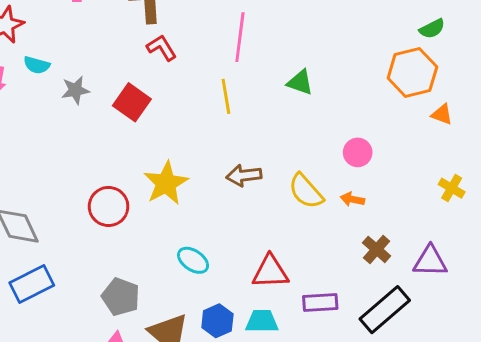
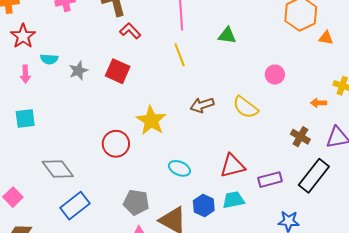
orange arrow: (352, 199) -> (319, 103), moved

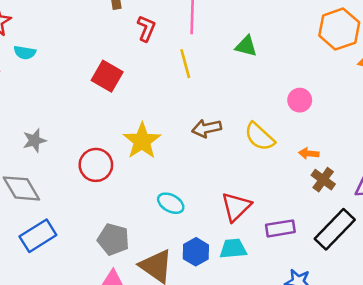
red L-shape: (130, 31) -> (146, 28), moved, turned 60
gray star: (78, 71) -> (34, 140), moved
orange arrow: (319, 103) -> (309, 153), moved
red triangle: (233, 166) -> (236, 207), turned -36

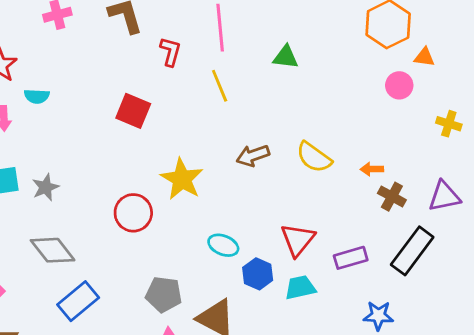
pink circle: (300, 100) -> (399, 85), moved
gray star: (34, 140) -> (46, 187), moved
blue hexagon: (196, 252) -> (258, 274), moved

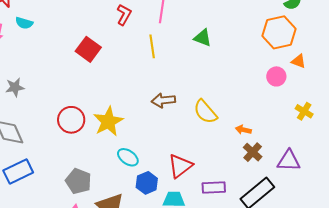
yellow star: (182, 179) -> (108, 121), moved

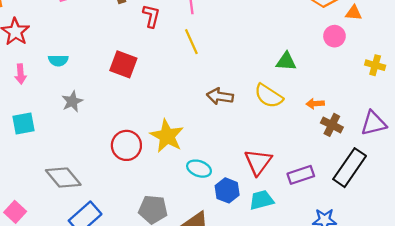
cyan semicircle: (24, 23) -> (58, 60), moved
green triangle: (203, 38) -> (286, 62), moved
gray star: (15, 87) -> (72, 101), moved
brown arrow: (163, 100) -> (220, 96), turned 30

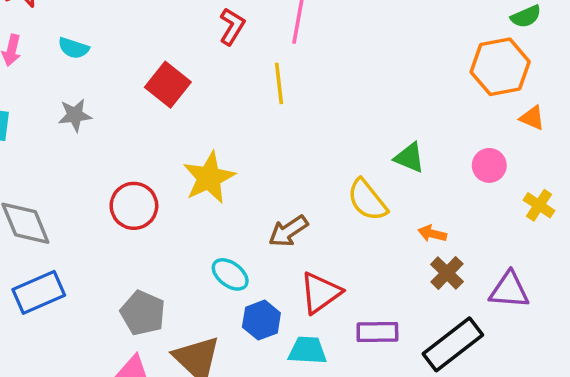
pink circle: (334, 36) -> (489, 165), moved
brown arrow: (220, 96) -> (288, 231), moved, turned -60
yellow star: (167, 136) -> (209, 178), moved

